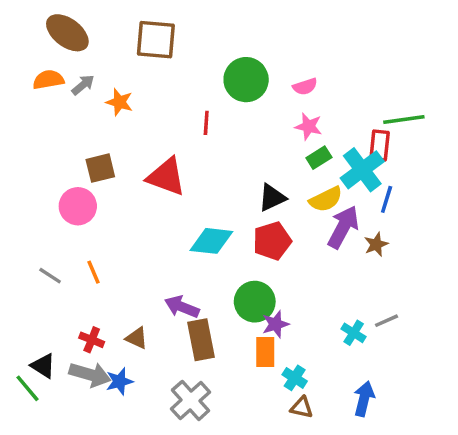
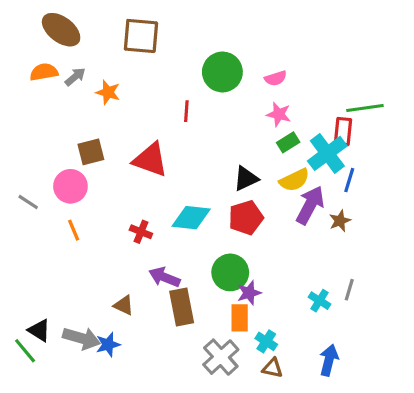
orange line: (93, 272) -> (74, 230), moved
gray line: (50, 276) -> (28, 202), moved
gray line: (387, 321) -> (349, 290), turned -50
red cross: (92, 340) -> (141, 232), moved
gray cross: (191, 400) -> (221, 357), moved

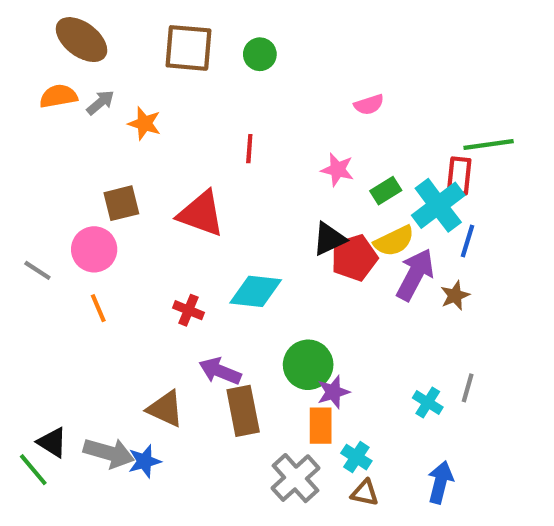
green circle: (222, 72) -> (260, 54), moved, size x0.6
pink star: (279, 114) -> (337, 170), moved
red pentagon: (246, 218) -> (354, 258), moved
brown triangle: (124, 305) -> (165, 409), size x1.4

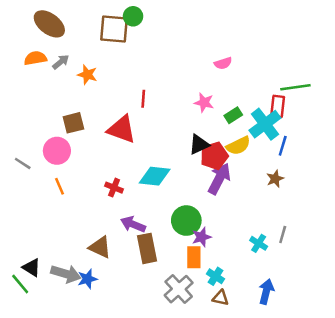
green circle: (260, 54) -> (133, 16), moved
red line: (249, 149) -> (143, 99), moved
purple arrow: (415, 275) -> (219, 179), moved

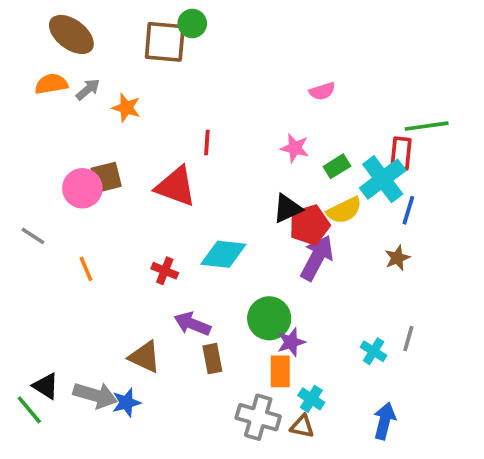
pink circle: (57, 151) -> (82, 188), moved
brown rectangle: (147, 248) -> (212, 359), size x0.7
gray cross: (179, 289) -> (258, 417), turned -32
brown triangle: (221, 298) -> (302, 426), moved

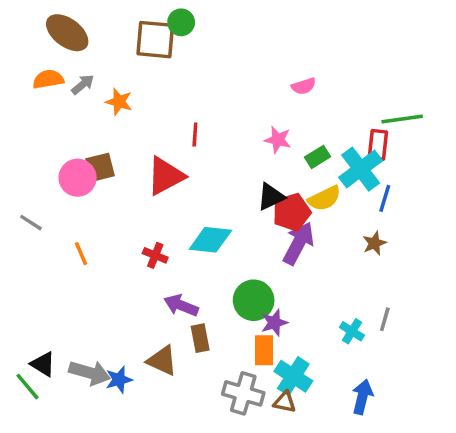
red triangle: (176, 186) -> (166, 176), turned -48
brown triangle: (145, 357) -> (162, 361), moved
cyan cross: (311, 399) -> (293, 376), size x1.5

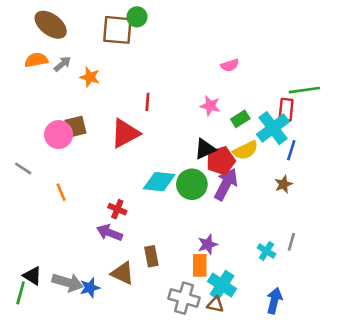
red cross: (155, 255) -> (117, 209), moved
green circle: (254, 300) -> (192, 184), moved
purple arrow: (181, 305) -> (109, 233), moved
green line: (27, 387) -> (21, 293), turned 55

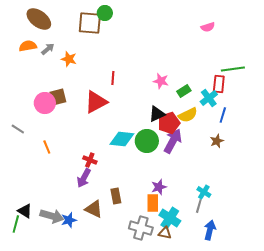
pink semicircle: (230, 65) -> (208, 27), moved
cyan cross: (273, 128) -> (209, 98), size x0.7
purple arrow: (109, 233) -> (84, 178), turned -84
gray line: (291, 242) -> (199, 206), moved

